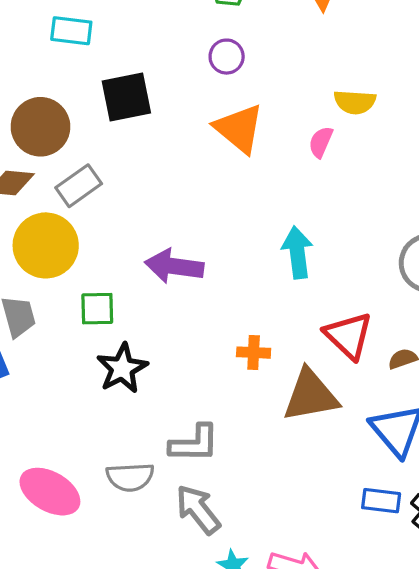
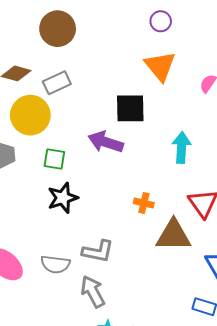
black square: (126, 97) -> (130, 108), moved
brown circle: (40, 127) -> (58, 29), moved

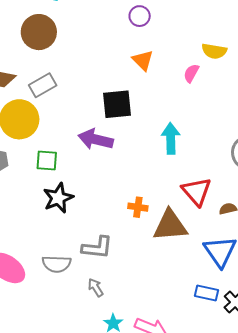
orange triangle: (160, 66) -> (143, 60), size x0.7
orange cross: (144, 203) -> (138, 207), moved
gray arrow: (93, 292) -> (96, 288), size x0.6

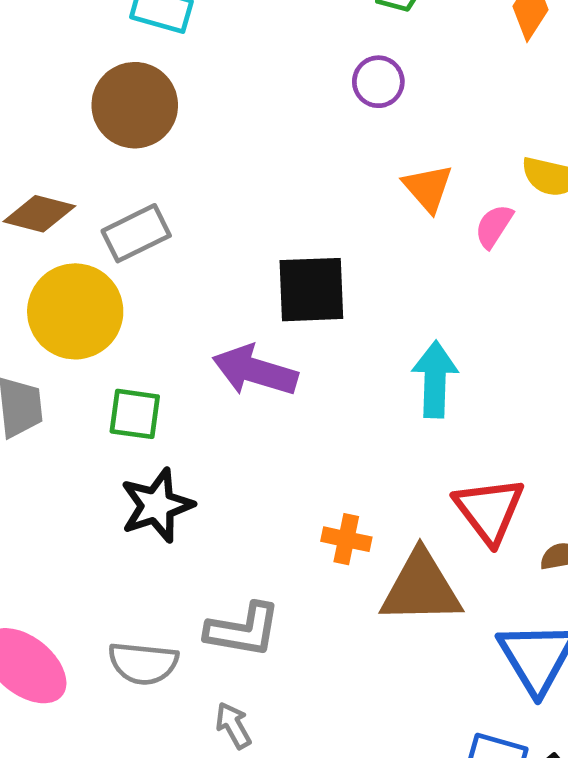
orange triangle: (143, 60) -> (428, 188), moved

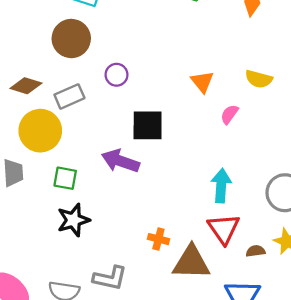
purple circle: (378, 82) -> (117, 75), moved
pink semicircle: (494, 226) -> (229, 114), moved
cyan arrow: (435, 379) -> (221, 186), moved

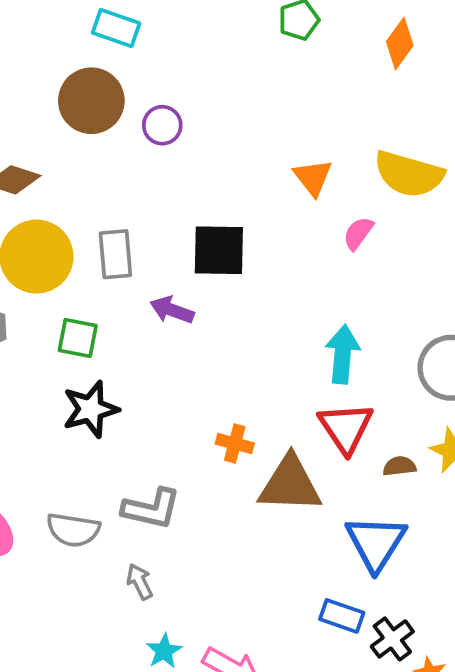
purple circle: (117, 75) -> (162, 125), moved
yellow semicircle: (259, 79) -> (409, 174), size x1.5
gray rectangle: (69, 96) -> (115, 254), moved, turned -72
purple arrow: (120, 161) -> (172, 310), size x0.7

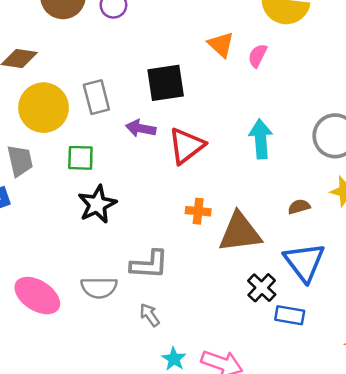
orange triangle: (313, 177) -> (221, 45), moved
red triangle: (346, 428) -> (186, 146), moved, turned 36
brown semicircle: (399, 466) -> (299, 207), moved
black cross: (392, 639) -> (262, 288), moved

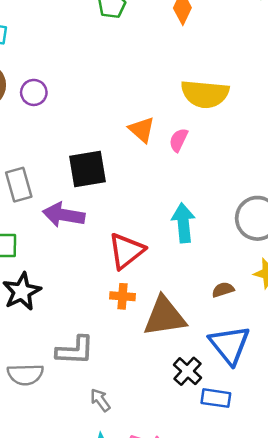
purple arrow: (141, 128) -> (64, 215), size x1.4
red triangle: (186, 146) -> (126, 251), moved
gray arrow: (150, 315) -> (100, 400), moved

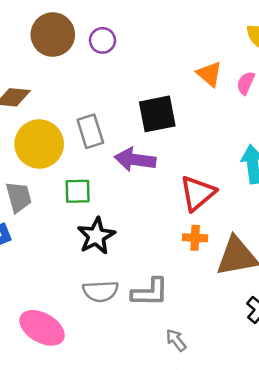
gray semicircle: (25, 374) -> (100, 291), moved

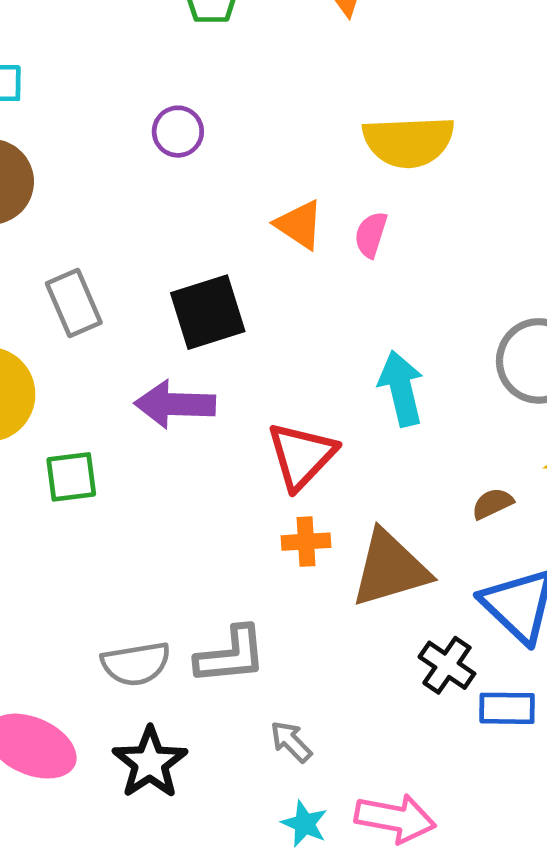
purple circle: (103, 40) -> (178, 132), moved
gray rectangle: (90, 131) -> (74, 303), moved
black star: (96, 236) -> (150, 763), moved

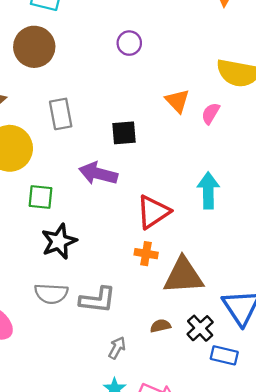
black square: (208, 312) -> (124, 133), size x0.7
brown semicircle: (492, 504) -> (160, 326), moved
gray arrow: (291, 742) -> (117, 348), turned 60
black star: (150, 763) -> (59, 241), moved

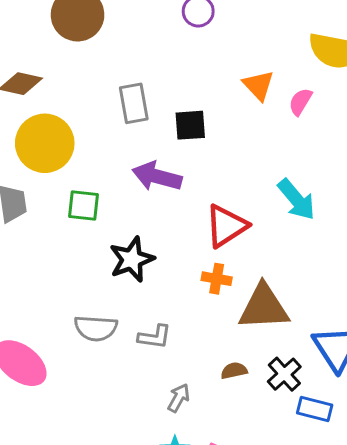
gray rectangle: (61, 114) -> (134, 103), moved
cyan arrow: (208, 191) -> (297, 200), turned 140
black star: (59, 241) -> (132, 259), moved
gray L-shape: (98, 300) -> (155, 337), size x0.7

